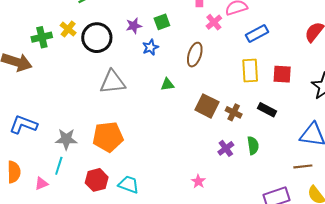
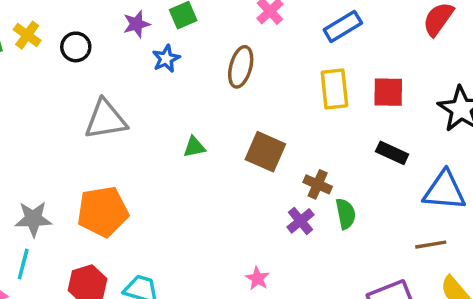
black circle: (97, 38) -> (76, 47), size x0.6
green triangle: (167, 84) -> (194, 147), moved
black rectangle: (267, 110) -> (392, 153), moved
brown cross: (234, 112) -> (318, 184), moved

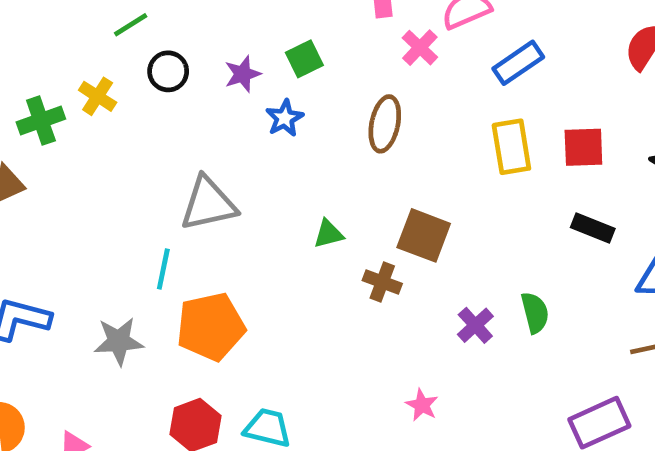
black circle: (76, 47) -> (168, 71), moved
brown cross: (318, 184) -> (382, 282), moved
cyan line: (23, 264) -> (163, 269), moved

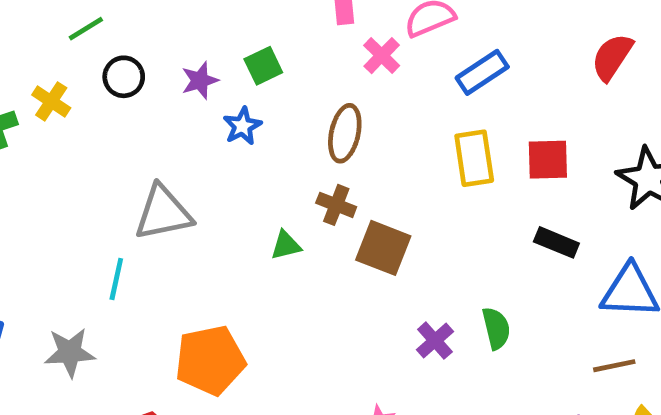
brown cross: (382, 282) -> (336, 205), moved
orange pentagon: (211, 327) -> (210, 360), moved

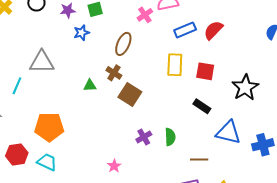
red semicircle: (612, 57) -> (213, 30), moved
brown line: (614, 366) -> (199, 159), moved

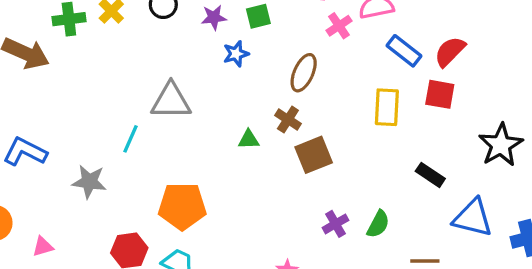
blue rectangle: (185, 30) -> (404, 51), turned 60
red square: (205, 71) -> (440, 94), moved
brown square: (130, 94) -> (314, 155), turned 35
green semicircle: (170, 137) -> (378, 224), turned 30

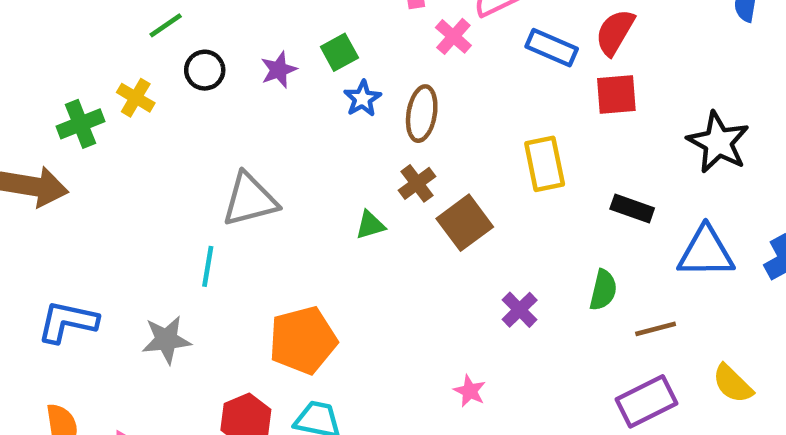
blue star: (236, 54) -> (362, 99), moved
yellow rectangle: (387, 107) -> (545, 164), moved
brown cross: (288, 120) -> (417, 183), turned 35
green semicircle: (378, 224) -> (603, 290), moved

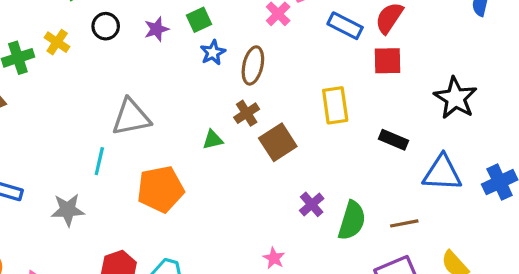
green semicircle: (603, 290) -> (352, 221), moved, size x1.4
orange pentagon: (303, 340) -> (161, 189), moved

